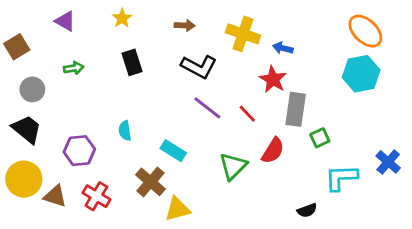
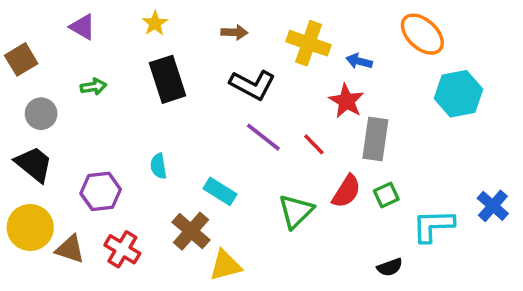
orange ellipse: (365, 31) -> (422, 34), moved
black rectangle: (132, 62) -> (168, 79), size x1.4
green square: (320, 138) -> (386, 195), moved

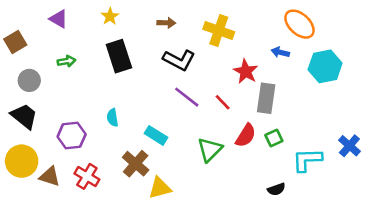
blue arrow: (359, 61) -> (280, 52), moved

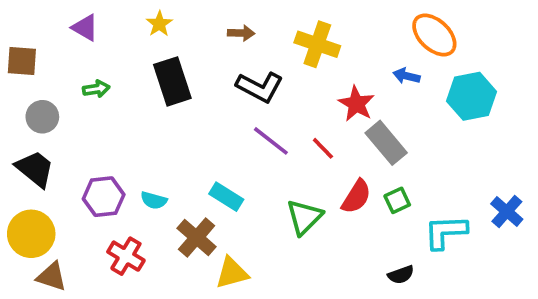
brown square: (15, 42) -> (22, 61), turned 35
gray rectangle: (266, 98) -> (386, 143), turned -48
cyan semicircle: (113, 118) -> (154, 200), moved, turned -66
brown triangle: (50, 176) -> (52, 277), moved

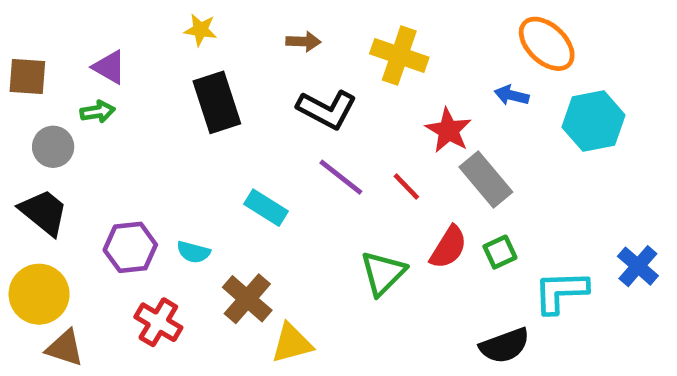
yellow star: (159, 24) -> (200, 30), turned -30
purple triangle: (85, 28) -> (109, 67), moved
green arrow: (96, 89) -> (98, 112), moved
cyan rectangle: (226, 197) -> (266, 208), moved
black semicircle: (401, 275) -> (505, 346), size x1.5

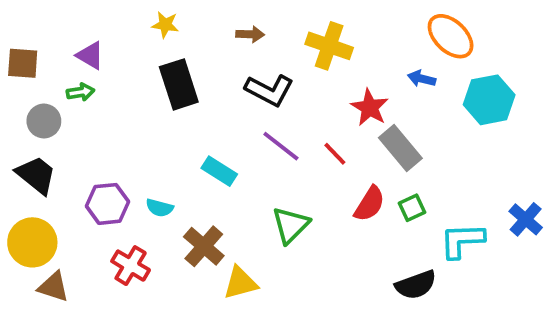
green triangle: (383, 273) -> (291, 225), moved

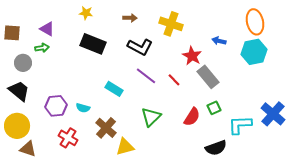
orange ellipse: (451, 36) -> (255, 22), moved, turned 35
black rectangle: (179, 84) -> (93, 44), turned -50
red semicircle: (370, 204) -> (192, 117), moved
blue cross: (526, 219) -> (273, 114), size x1.4

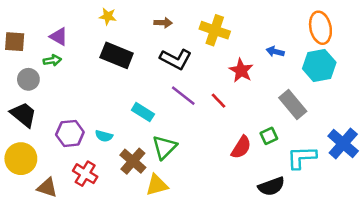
gray rectangle: (208, 77) -> (293, 104), moved
green triangle: (151, 117) -> (164, 147), moved
brown triangle: (28, 149) -> (47, 188), moved

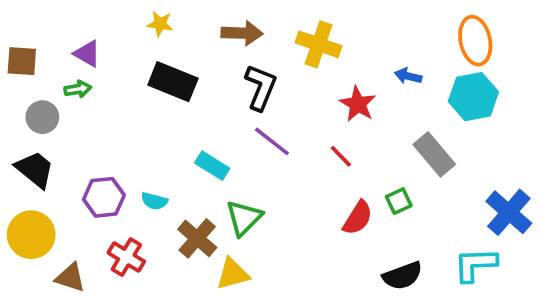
brown arrow: (163, 23) -> (242, 33), size x1.5
black L-shape: (176, 59) -> (261, 87), turned -96
red line: (219, 101) -> (341, 156), moved
cyan L-shape: (302, 157) -> (475, 265), moved

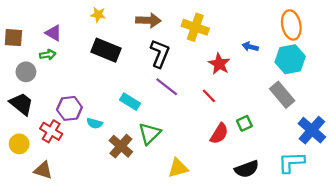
gray rectangle: (434, 154) -> (282, 95), moved
purple hexagon: (104, 197) -> (69, 108), moved
yellow circle: (31, 235) -> (19, 144), size x0.7
red cross: (126, 257) -> (51, 131), moved
yellow triangle: (233, 274) -> (178, 168), moved

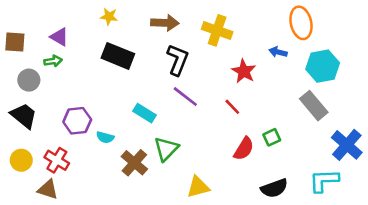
orange ellipse: (291, 25) -> (301, 23), moved
red cross: (51, 131) -> (57, 160), moved

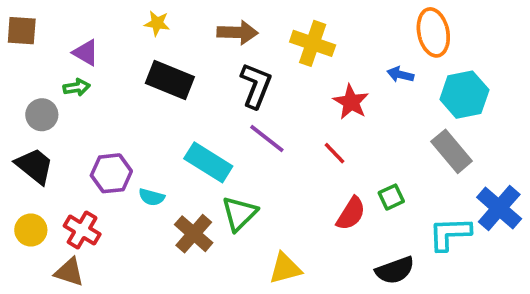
brown square: (15, 42) -> (22, 31), moved
cyan rectangle: (145, 113) -> (208, 162), size x1.4
cyan L-shape: (324, 181) -> (450, 234), moved

